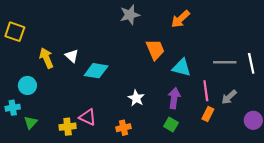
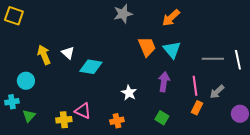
yellow square: (15, 32) -> (14, 16), moved
cyan triangle: (182, 68) -> (172, 50), moved, turned 36
purple arrow: (174, 98) -> (164, 82), moved

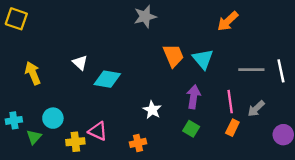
orange arrow: (171, 18) -> (228, 21), moved
yellow arrow: (44, 55) -> (33, 73), moved
cyan circle: (26, 81) -> (53, 118), moved
green square: (162, 118) -> (191, 129), moved

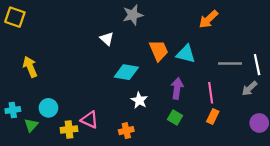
cyan triangle: (203, 59) -> (186, 54), turned -36
white triangle: (80, 63) -> (107, 39), moved
cyan diamond: (107, 79) -> (126, 72), moved
gray arrow: (256, 109) -> (249, 88), moved

